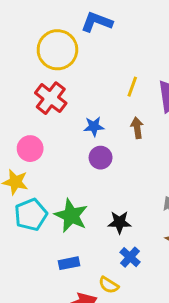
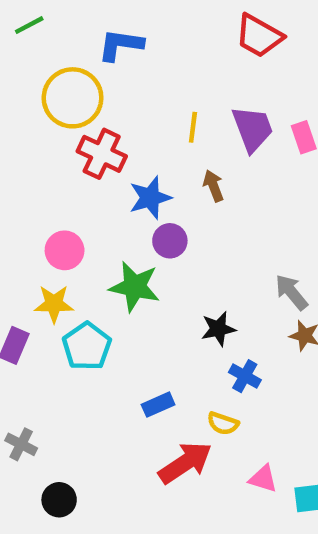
red cross: (51, 98) -> (102, 154), moved
blue star: (94, 126) -> (150, 198), size x1.4
green star: (71, 216) -> (135, 287), moved

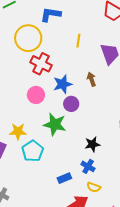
yellow line: (193, 127) -> (78, 41), moved
pink circle: (65, 250) -> (36, 95), moved
blue cross: (245, 376) -> (88, 166), moved

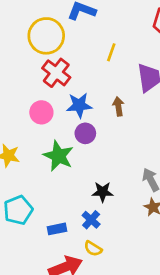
cyan pentagon: (33, 151) -> (18, 210), moved

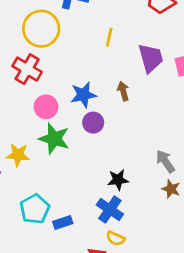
red cross: (56, 73) -> (27, 69), moved
green star: (58, 156) -> (54, 139), moved
blue cross: (91, 220) -> (110, 210), size x1.4
blue rectangle: (57, 229) -> (63, 222), moved

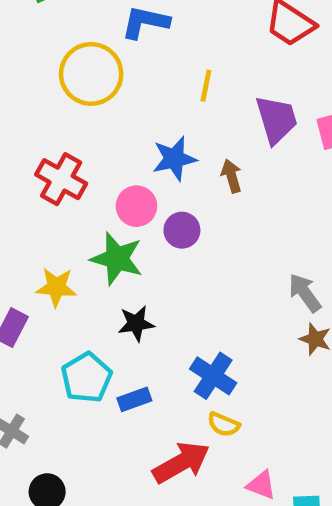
red cross: (27, 69) -> (61, 179), moved
blue star: (83, 95) -> (174, 159), moved
pink circle: (46, 107) -> (136, 206), moved
black star: (118, 180) -> (136, 323), moved

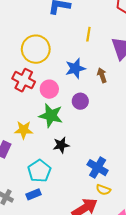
yellow circle: (91, 74) -> (36, 49), moved
pink circle: (136, 206) -> (49, 89), moved
blue rectangle: (134, 399) -> (33, 194), moved

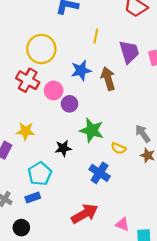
brown arrow: (102, 75) -> (108, 79), size x1.5
purple circle: (80, 101) -> (70, 104), moved
green star: (51, 116) -> (92, 130), moved
yellow semicircle: (103, 190) -> (118, 148), moved

